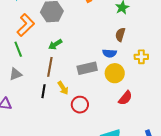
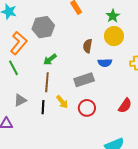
brown semicircle: (120, 35) -> (88, 46), moved
yellow circle: (115, 73) -> (114, 36), moved
gray triangle: (16, 74) -> (20, 100), moved
red circle: (80, 105) -> (87, 108), moved

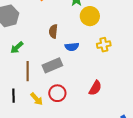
yellow circle: (114, 36) -> (90, 16), moved
brown line: (47, 82) -> (28, 71), moved
yellow arrow: (62, 102) -> (37, 99), moved

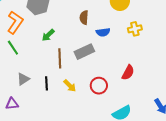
red circle: (57, 93) -> (99, 86), moved

